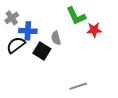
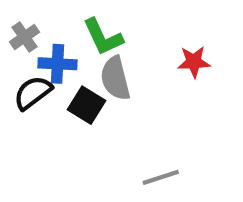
green L-shape: (76, 16) -> (103, 37), moved
gray semicircle: (56, 38) -> (115, 78), size x1.5

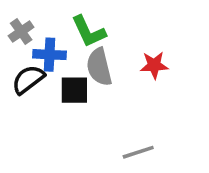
red star: (194, 62) -> (154, 65), moved
black square: (86, 105) -> (74, 90), turned -32

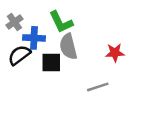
red star: (154, 65) -> (115, 53), moved
gray line: (138, 152) -> (98, 87), moved

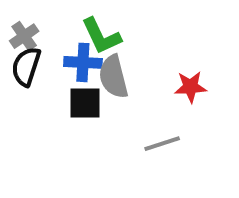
blue cross: (34, 38) -> (83, 62), moved
black semicircle: (19, 55) -> (26, 67), moved, turned -35

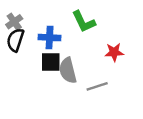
green L-shape: (101, 36) -> (84, 22), moved
gray semicircle: (113, 77) -> (68, 70), moved

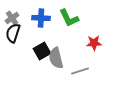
blue cross: (50, 38) -> (41, 18), moved
black square: (51, 62) -> (42, 51), turned -30

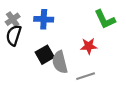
green L-shape: (69, 18) -> (105, 19), moved
red star: (94, 43) -> (89, 46), moved

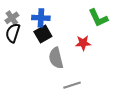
black square: (45, 55) -> (43, 34), moved
gray line: (86, 76) -> (72, 85), moved

